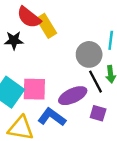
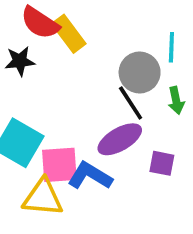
black line: (96, 82) -> (131, 103), moved
pink square: (34, 89) -> (59, 165), moved

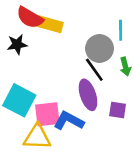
yellow rectangle: (69, 34) -> (50, 24), turned -35
purple ellipse: (120, 139) -> (88, 95), turned -76

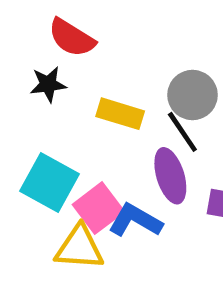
yellow rectangle: (50, 24) -> (120, 114), moved
pink square: (47, 114) -> (98, 208), turned -32

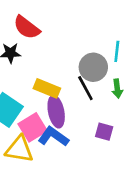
yellow rectangle: (120, 114) -> (47, 88), moved
purple ellipse: (170, 176) -> (56, 112), moved

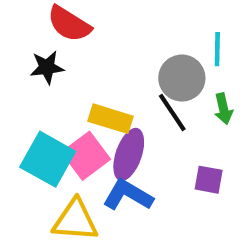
purple ellipse: (56, 112) -> (129, 154), turned 36
pink square: (33, 127) -> (86, 156), moved

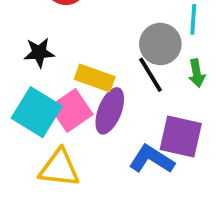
black star: (47, 67) -> (39, 53), moved
purple square: (209, 180) -> (181, 136), size x1.6
blue L-shape: (128, 195) -> (152, 159), moved

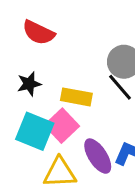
purple ellipse: (110, 111) -> (98, 156), moved, turned -45

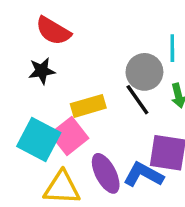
black star: (29, 84) -> (42, 71), moved
yellow rectangle: (76, 97) -> (88, 106), turned -32

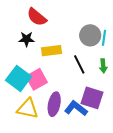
gray circle: (144, 72) -> (90, 35), moved
yellow rectangle: (88, 106) -> (51, 51), moved
purple ellipse: (106, 173) -> (54, 104), turned 30

